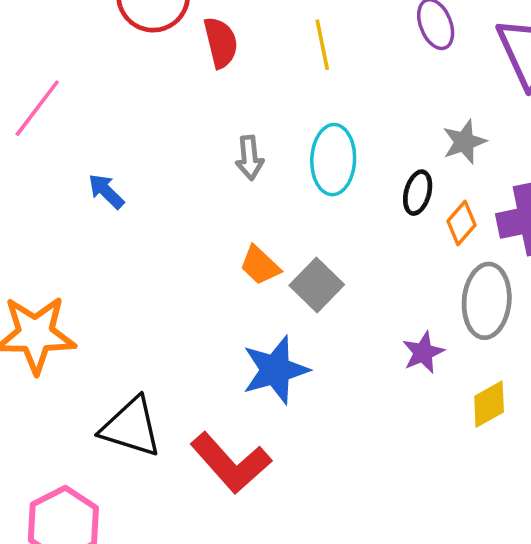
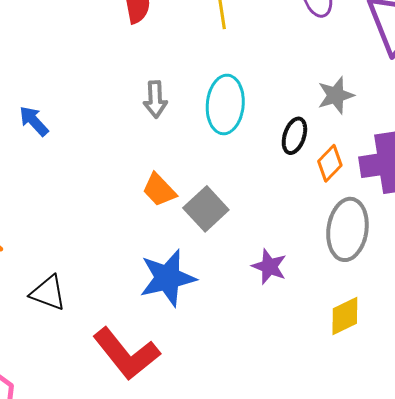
purple star: (423, 352) -> (269, 267), moved, turned -30
black triangle: (131, 427) -> (48, 293), moved, size x0.7

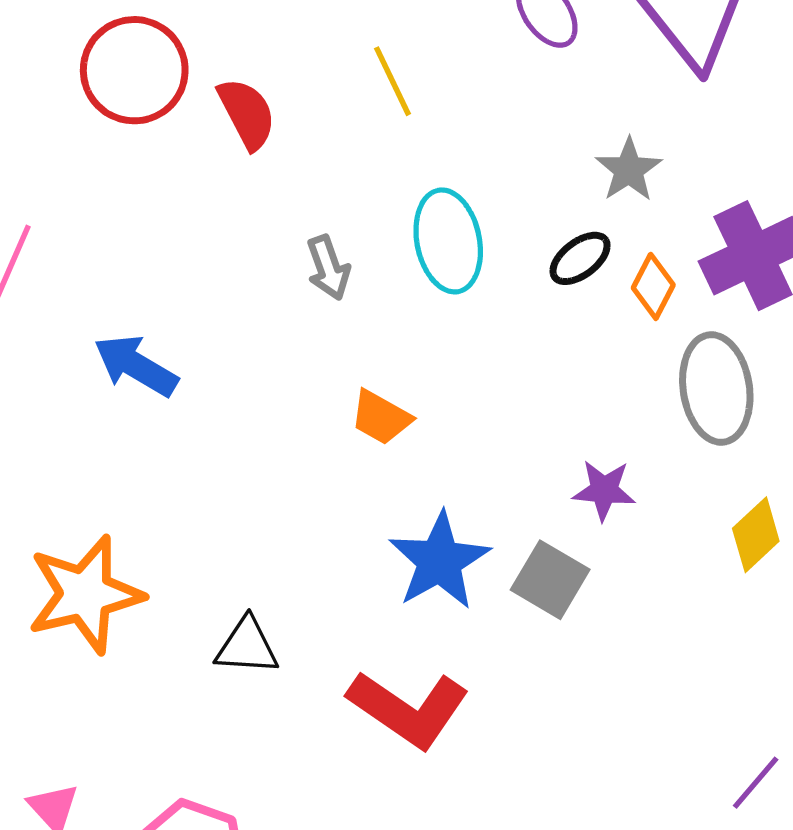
blue arrow: (34, 121) -> (136, 366), size x1.4
black ellipse: (294, 136) -> (580, 258), turned 51
gray square: (206, 209) -> (550, 580), moved

